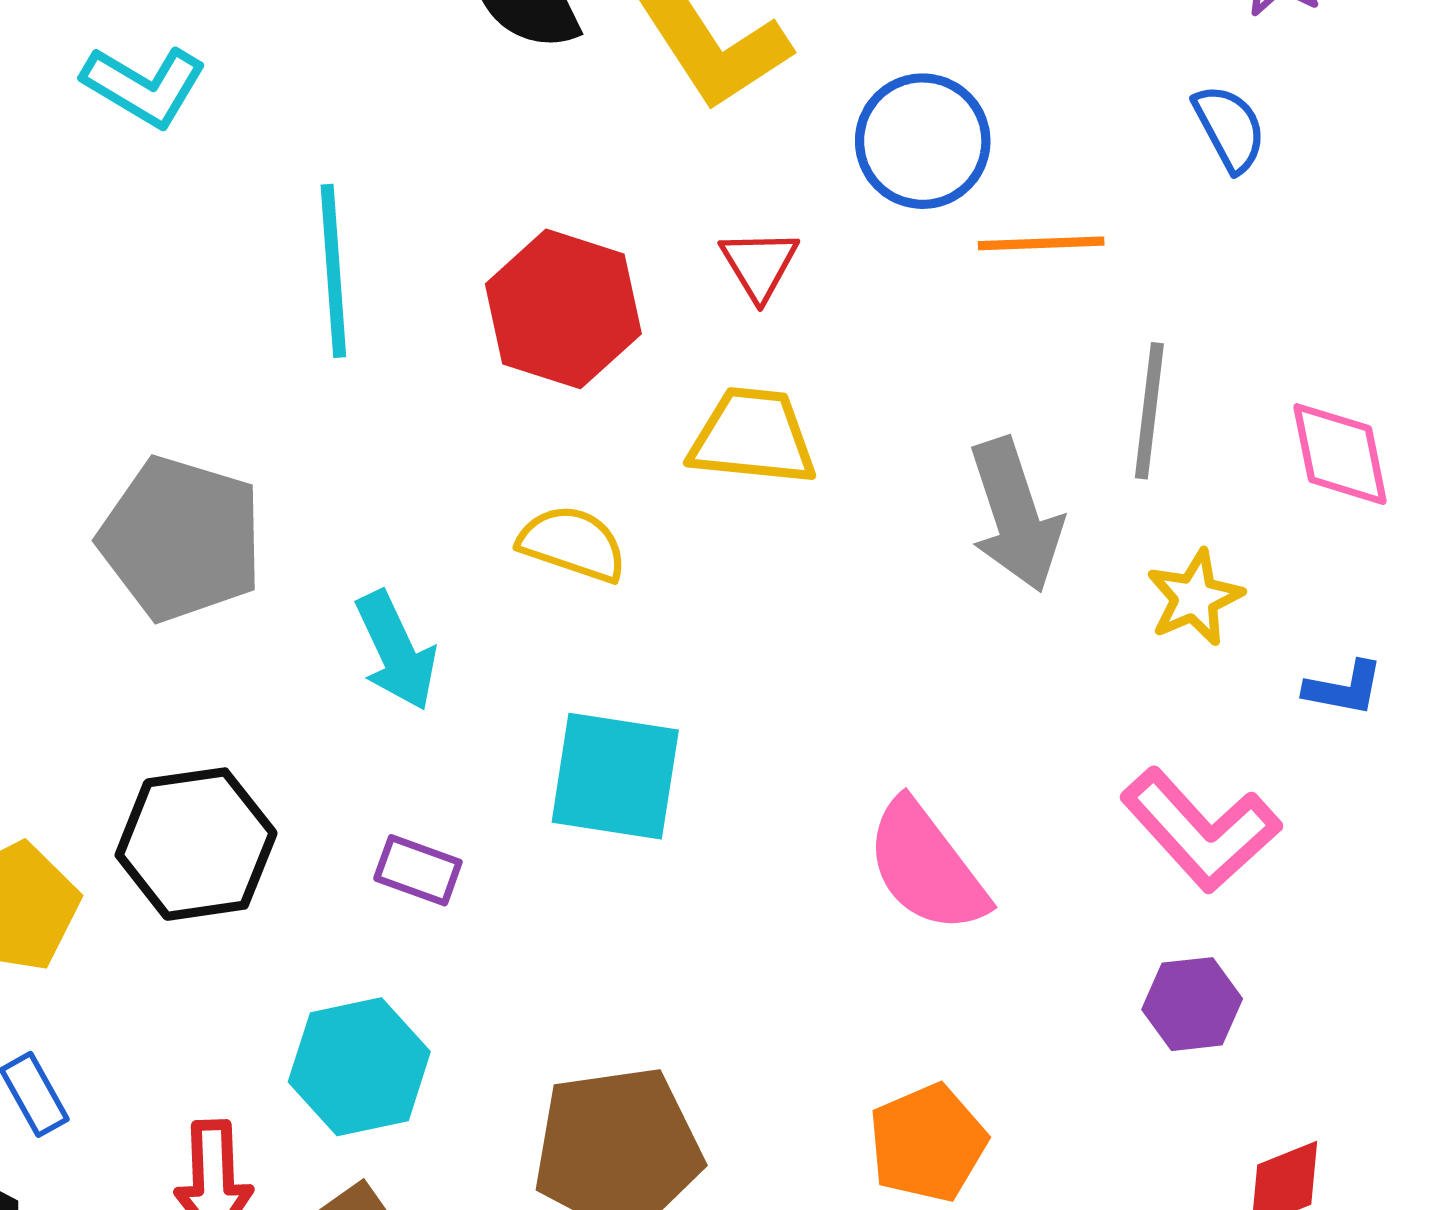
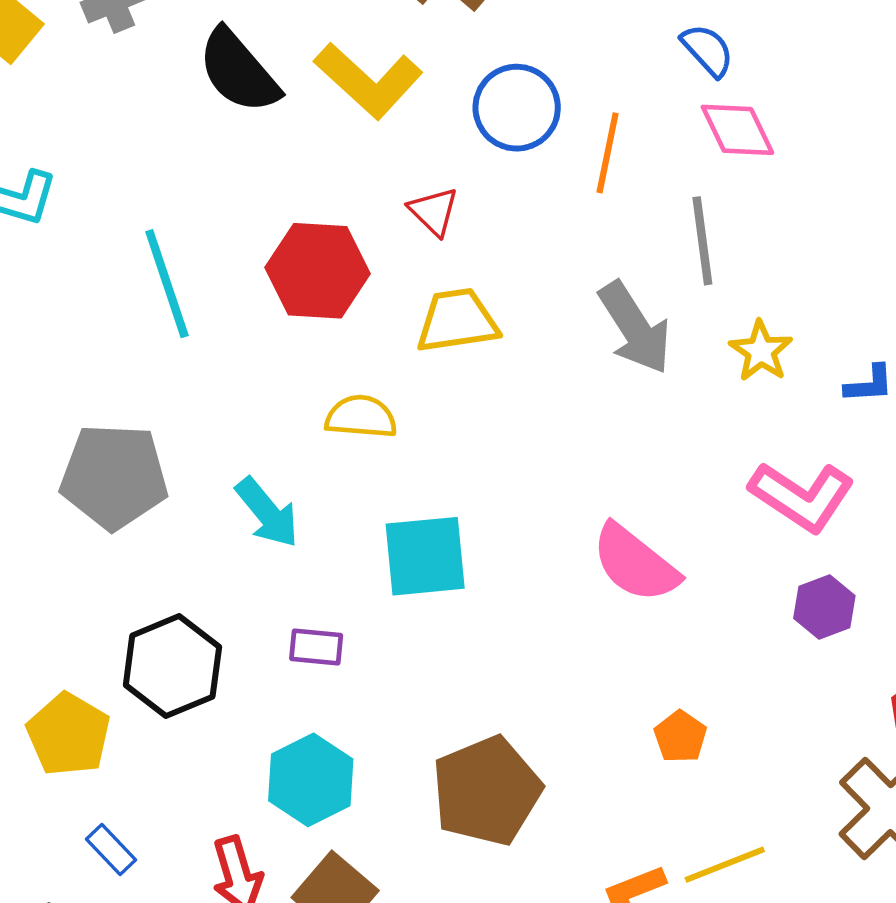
orange line: (1041, 243) -> (608, 153), turned -62
pink diamond: (1340, 454) -> (737, 130), moved
orange pentagon: (928, 1143) -> (680, 737), size x0.7

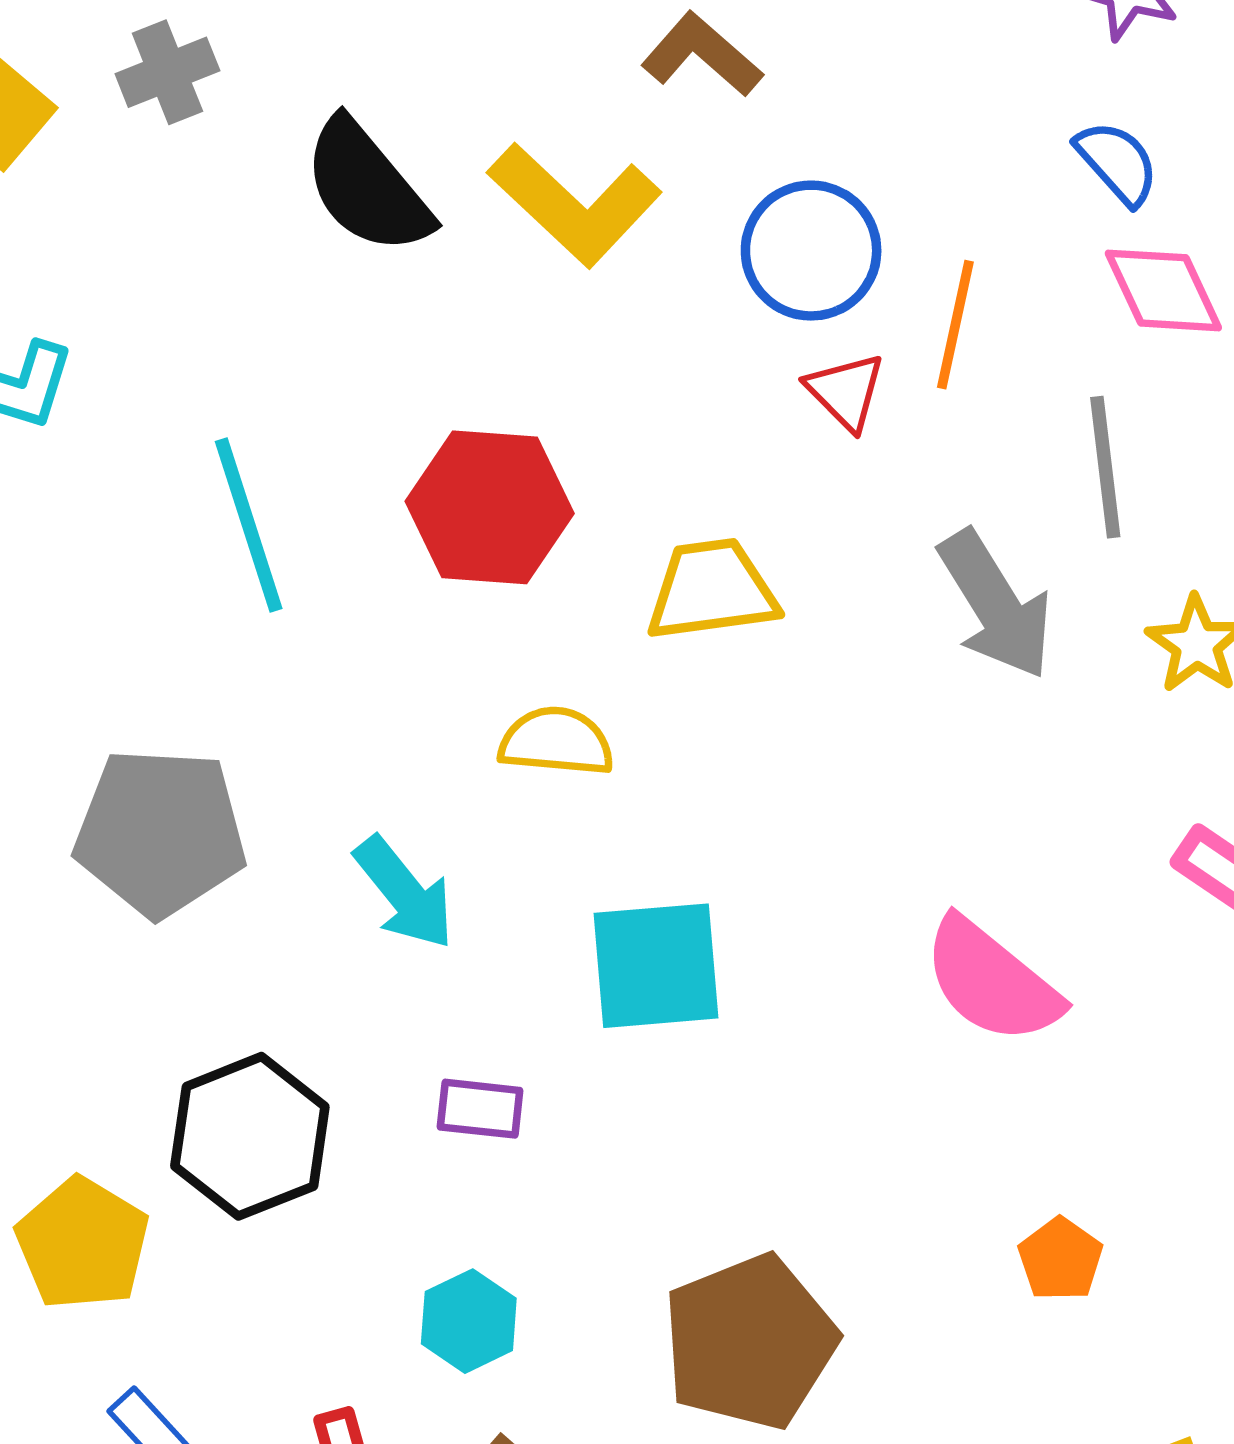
red triangle: (434, 211) -> (846, 391), moved
cyan hexagon: (311, 780) -> (469, 1321), size x0.7

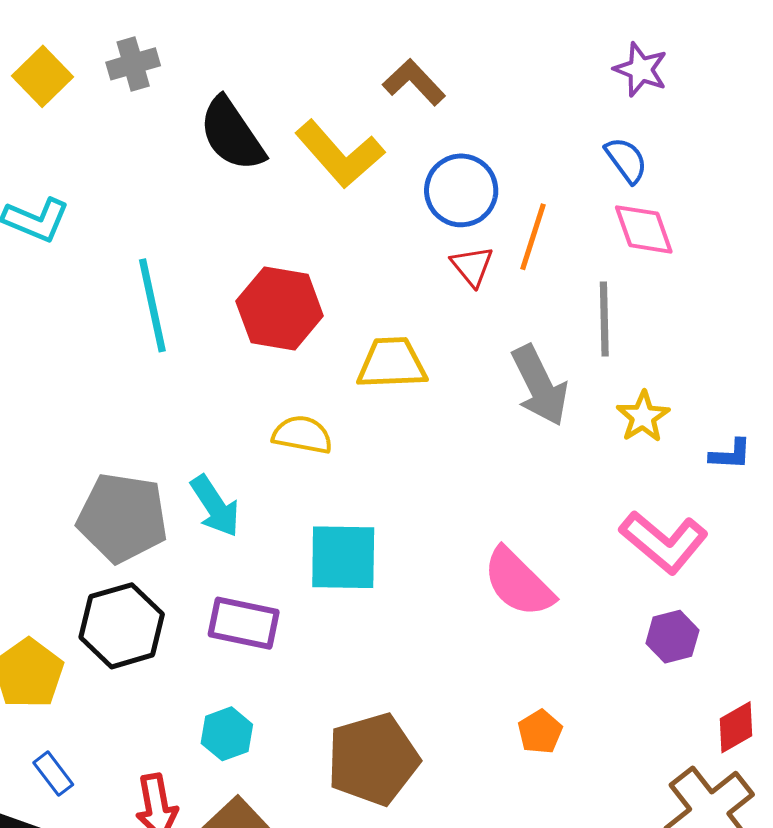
gray pentagon: (160, 832) -> (122, 518), moved
purple rectangle: (480, 1109) -> (244, 623), size x1.5

